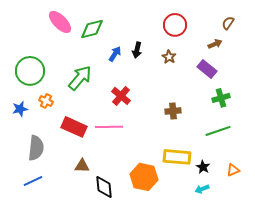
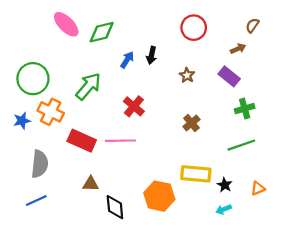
brown star: (169, 57) -> (187, 75), moved
orange cross: (46, 101) -> (51, 112), size x1.6
brown cross: (173, 111) -> (191, 123), turned -35

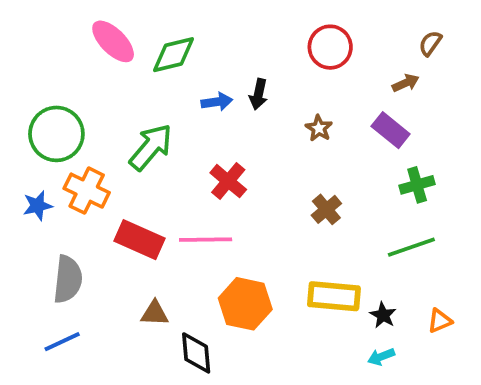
blue arrow: (127, 60) -> (217, 102), turned 49
orange hexagon: (159, 196) -> (245, 304), moved

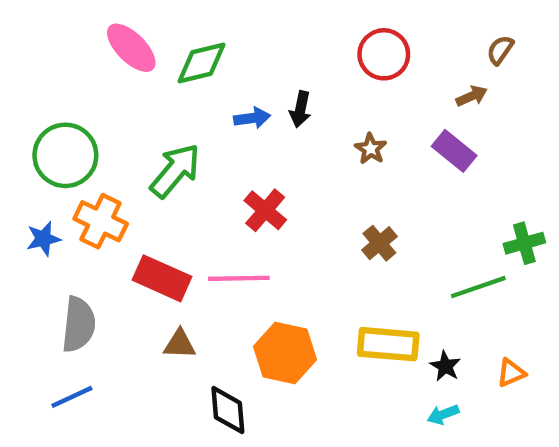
green cross: (417, 185) -> (524, 243), moved
brown triangle: (155, 313) -> (180, 344), moved

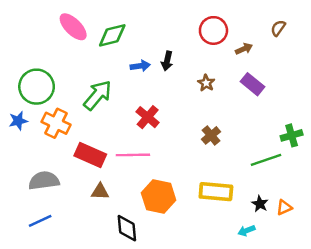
brown arrow: (472, 96) -> (244, 49), moved
blue star: (43, 239) -> (18, 121), moved
gray semicircle: (79, 324) -> (44, 181), turned -104
black star: (445, 366) -> (260, 204), moved

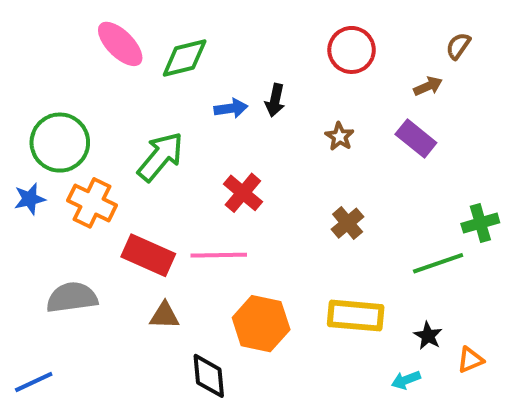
brown arrow: (244, 49) -> (428, 86), moved
orange triangle: (284, 207) -> (470, 360), moved
blue line: (40, 221) -> (34, 382), moved

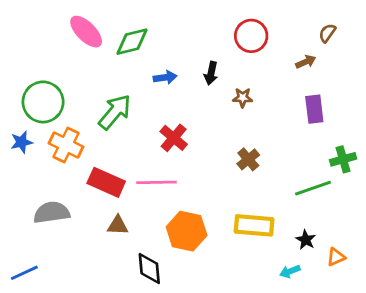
black arrow: (275, 100) -> (211, 73), moved
brown star: (340, 137) -> (243, 98), turned -30
purple rectangle: (416, 139) -> (314, 109), moved, turned 44

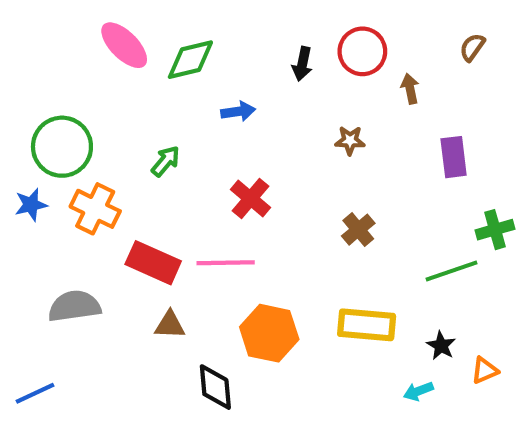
brown arrow: (306, 62) -> (410, 89), moved, turned -78
black arrow: (211, 73) -> (302, 64), moved
green arrow: (115, 112) -> (166, 161), size x0.6

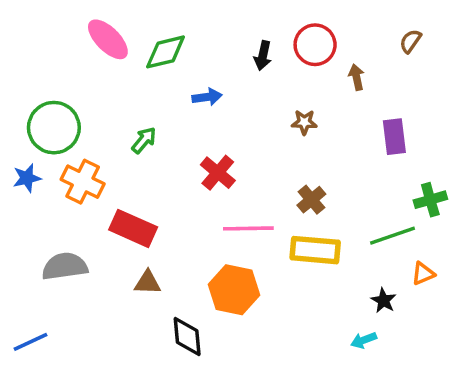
pink line: (226, 263) -> (248, 228), moved
yellow rectangle: (367, 325) -> (315, 250), moved
orange triangle: (485, 370) -> (423, 273), moved

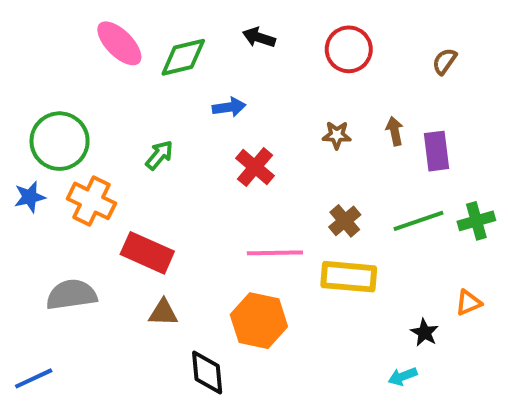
brown semicircle: (411, 41) -> (444, 61), moved
black arrow: (263, 56) -> (259, 37), moved, turned 96
brown arrow: (356, 77) -> (395, 131), moved
red cross: (218, 173) -> (255, 167), moved
green line: (393, 236) -> (419, 221), moved

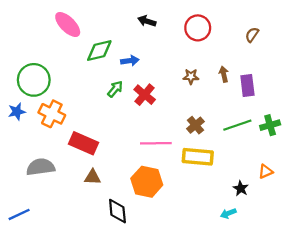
green diamond: (183, 57) -> (99, 50), moved
green arrow: (159, 155) -> (115, 89), moved

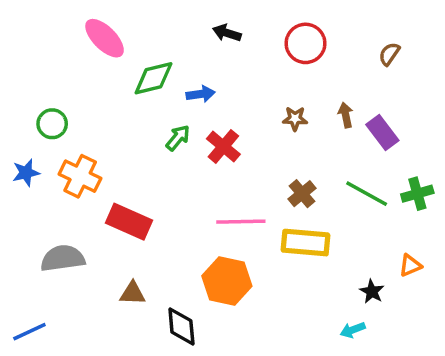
green circle: (34, 80) -> (52, 124), size x0.6
purple rectangle: (247, 86) -> (382, 133), turned -30
green line: (237, 125) -> (367, 194), turned 48
brown triangle: (93, 177) -> (133, 293), moved

